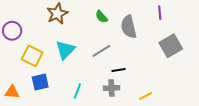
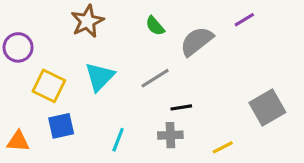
purple line: (160, 13) -> (244, 20), turned 64
gray semicircle: (129, 27) -> (197, 41), turned 65
gray square: (171, 46) -> (267, 107), moved

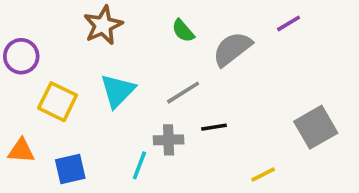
blue square: (61, 126) -> (70, 169), moved
gray cross: (170, 135) -> (169, 140), moved
orange triangle: (18, 141) -> (21, 151), moved

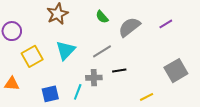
purple line: (289, 23) -> (166, 24), moved
yellow square: (58, 102) -> (32, 56), turned 35
blue square: (70, 169) -> (50, 94), moved

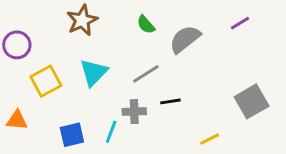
purple line: (166, 24) -> (240, 23), moved

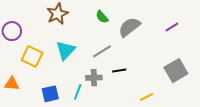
purple line: (240, 23) -> (172, 27), moved
yellow square: (46, 81) -> (32, 56), turned -35

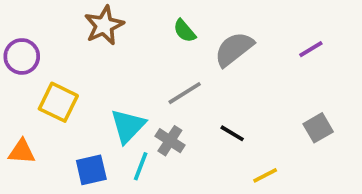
cyan triangle: (66, 50) -> (128, 126), moved
black line: (119, 71) -> (232, 133), moved, turned 40
gray square: (176, 71) -> (318, 128), size x0.7
gray cross: (94, 78) -> (170, 141), turned 35

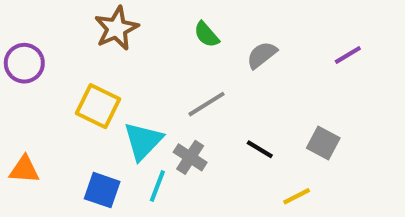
gray semicircle: (234, 49) -> (262, 55), size x0.7
yellow square: (58, 102) -> (98, 106), moved
gray square: (318, 128) -> (323, 143), moved, turned -32
blue square: (91, 170) -> (102, 190), turned 32

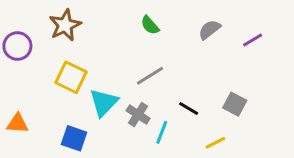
brown star: (116, 28) -> (65, 25), moved
gray semicircle: (262, 55) -> (209, 30), moved
cyan line: (157, 186) -> (162, 132), moved

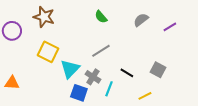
brown star: (65, 25) -> (44, 17), turned -30
blue square: (74, 138) -> (79, 93), moved

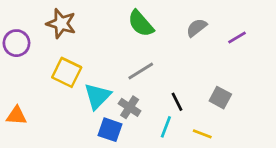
green semicircle: (101, 17) -> (141, 24), size x1.5
black line: (127, 73) -> (177, 102), turned 32
cyan line: (109, 89) -> (166, 127), moved
yellow line: (145, 96) -> (202, 134), turned 48

